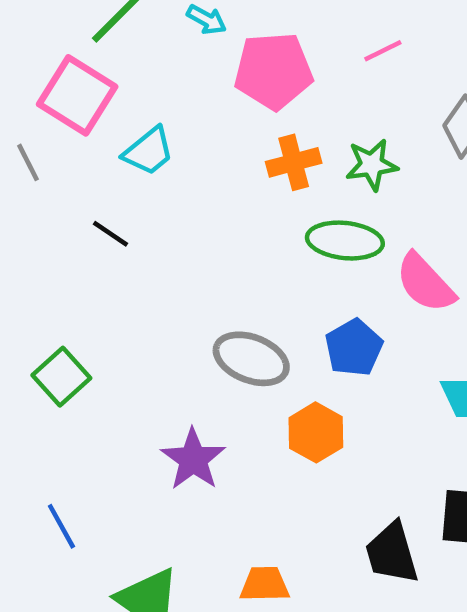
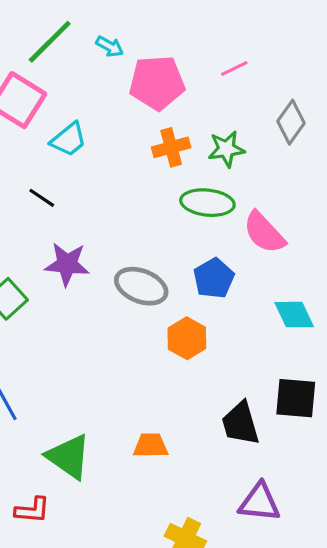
purple star: (193, 459) -> (67, 264), moved, turned -30

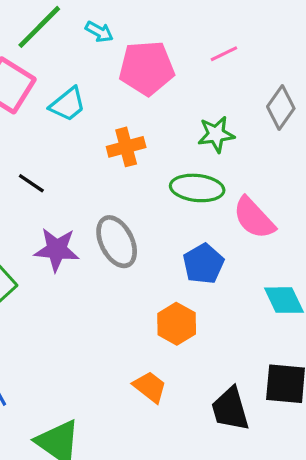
cyan trapezoid: (69, 139) -> (68, 104), moved
orange cross: (171, 147) -> (126, 147), moved
gray ellipse: (141, 286) -> (117, 242), moved, turned 42
orange trapezoid: (151, 445) -> (150, 387), moved, turned 39

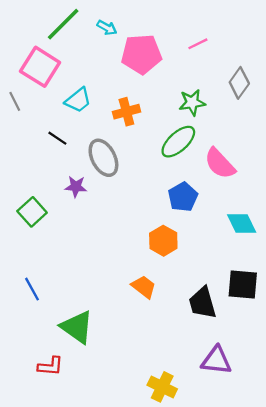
cyan trapezoid: (68, 104) -> (78, 100), moved
green ellipse: (197, 188) -> (178, 142), turned -48
gray ellipse: (117, 242) -> (103, 158), moved
purple star: (57, 250) -> (76, 187), size x0.7

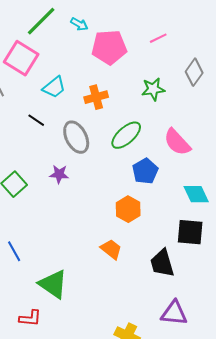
green ellipse: (178, 142) -> (126, 135), moved
purple star: (76, 187) -> (59, 174), moved
black square: (243, 284) -> (190, 232), moved

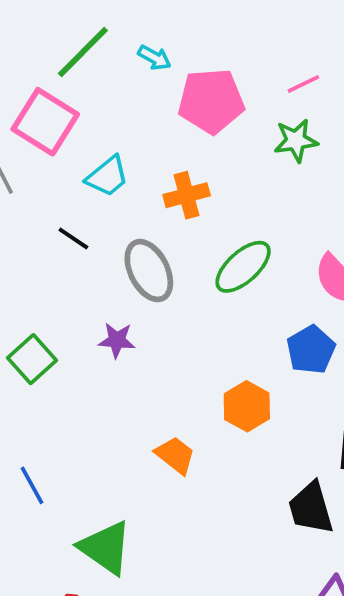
green star: (153, 89) -> (296, 141), moved
blue pentagon: (145, 171) -> (311, 350), moved
orange trapezoid: (111, 249) -> (175, 455), moved

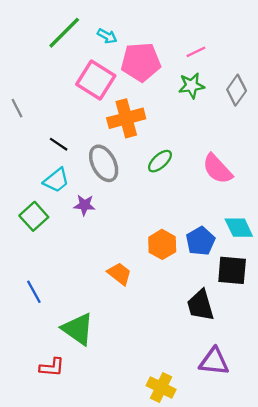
pink square: (45, 122) -> (96, 80), moved
cyan trapezoid: (107, 176) -> (56, 180), moved
orange cross: (187, 195) -> (126, 118), size x1.4
green ellipse: (243, 267) -> (160, 161), size x0.7
blue pentagon: (311, 350) -> (201, 241), moved

